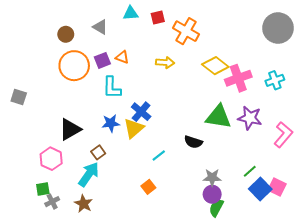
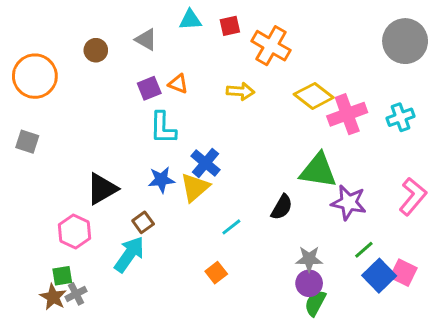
orange circle: (74, 66) -> (35, 76), moved
purple star: (250, 118) -> (349, 203), moved
black semicircle: (193, 142) -> (282, 207), turned -78
brown star: (84, 204) -> (53, 297), moved

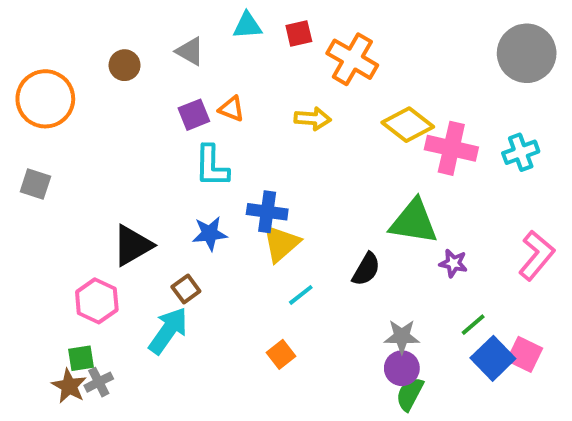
pink cross: (347, 114) -> (451, 148), turned 33
blue cross: (205, 163) -> (267, 212), turned -32
yellow triangle: (195, 187) -> (281, 243), moved
purple star: (349, 203) -> (453, 263), size x0.6

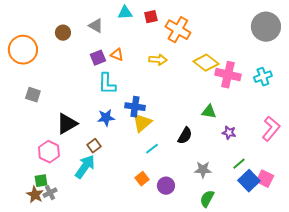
gray square: (35, 184) -> (33, 95), moved
green triangle: (414, 222) -> (209, 112), size x0.6
purple circle: (402, 368) -> (166, 186), moved

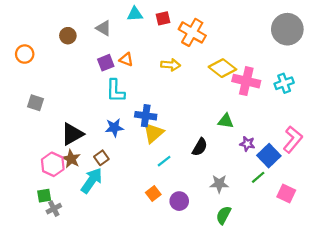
orange circle: (23, 50) -> (25, 54), size x0.6
blue square: (249, 181) -> (269, 156), moved
brown star: (35, 195) -> (71, 159), moved

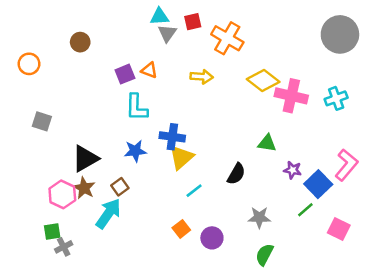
gray triangle: (104, 28) -> (167, 33), moved, turned 35

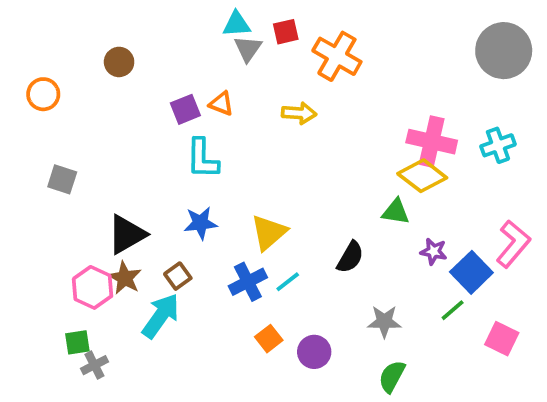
yellow diamond: (263, 80) -> (422, 176), moved
blue cross: (172, 137) -> (248, 282), moved, turned -35

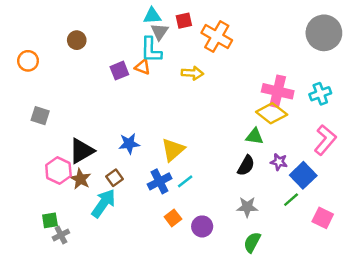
cyan L-shape: (202, 159) -> (151, 50), moved
pink L-shape: (513, 244) -> (325, 140), moved
black semicircle: (350, 257) -> (246, 166), moved
pink hexagon: (93, 287) -> (58, 170), moved

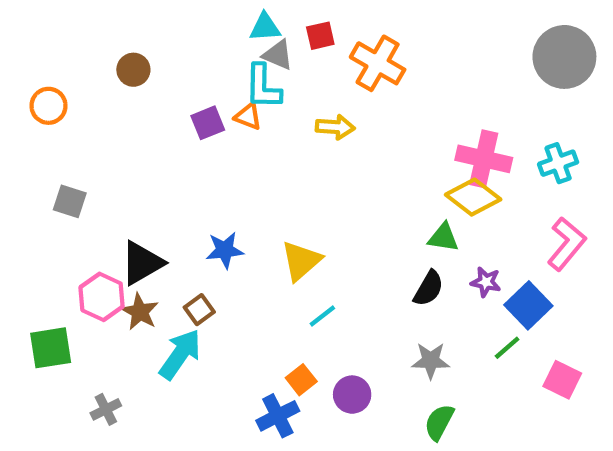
gray triangle: (160, 32) -> (278, 55), turned -42
blue cross: (160, 181) -> (278, 416), moved
green square: (50, 220) -> (51, 348), moved, size x1.5

